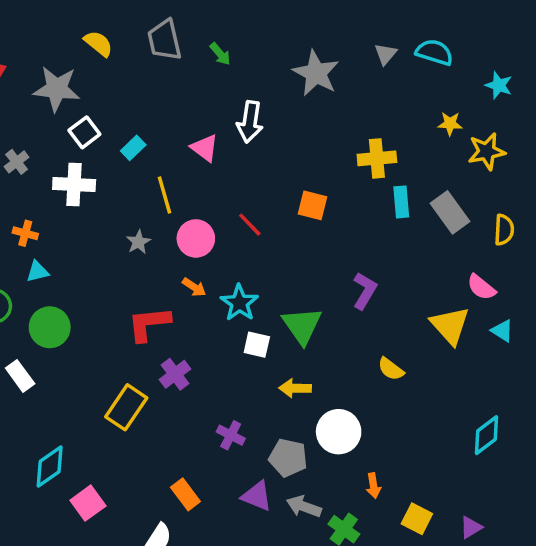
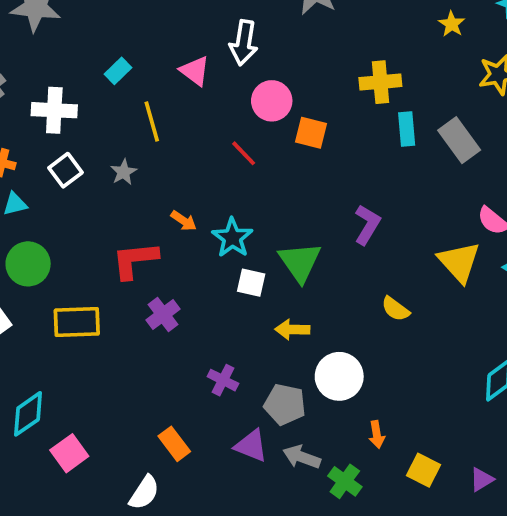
yellow star: (450, 124) -> (452, 24), moved, turned 30
white square: (84, 132) -> (66, 170), moved
pink circle: (196, 238) -> (272, 101), moved
yellow rectangle: (126, 407) -> (77, 322), moved, turned 54

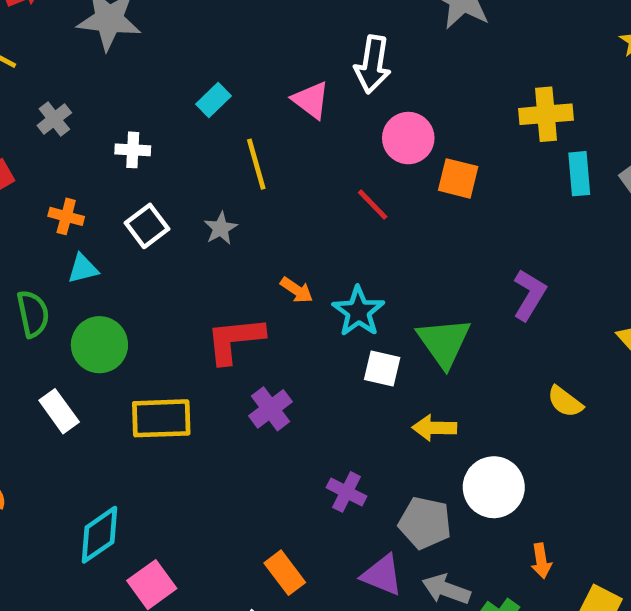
white cross: (54, 110) -> (133, 150), size x0.6

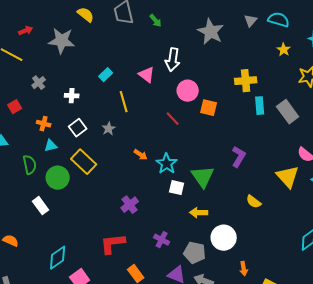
red L-shape: (235, 340) -> (113, 244), moved
yellow rectangle: (161, 418) -> (84, 162), moved, turned 45

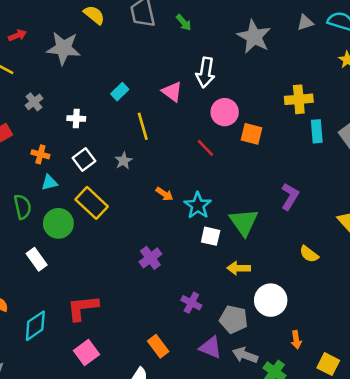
gray triangle: (251, 21) -> (305, 23), turned 32
red L-shape: (113, 244) -> (83, 308), moved
cyan diamond: (58, 258) -> (35, 326), moved

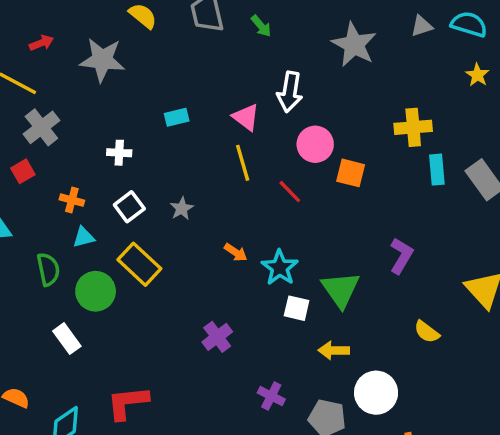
cyan rectangle: (120, 92) -> (177, 117), turned 30
gray cross: (34, 102) -> (41, 127), moved, size x1.5
yellow line: (143, 126) -> (243, 163), moved

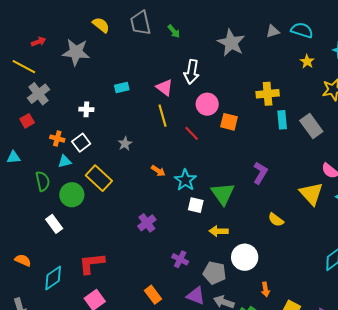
white square: (129, 207) -> (81, 143), moved

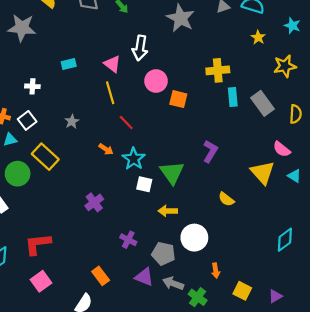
red line: (192, 133) -> (126, 123), moved

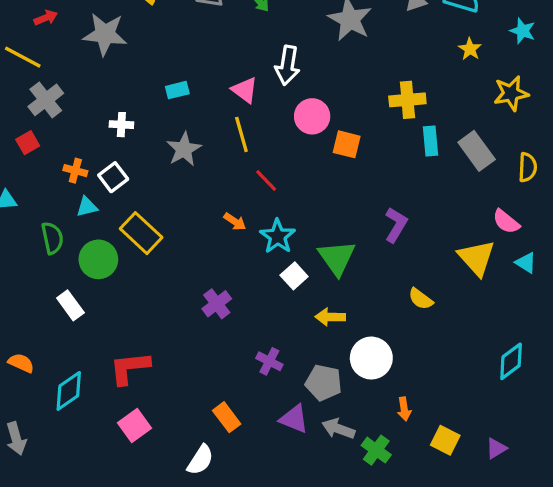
gray star: (72, 121) -> (184, 149), moved, size x1.5
white square: (144, 184) -> (294, 276), turned 35

